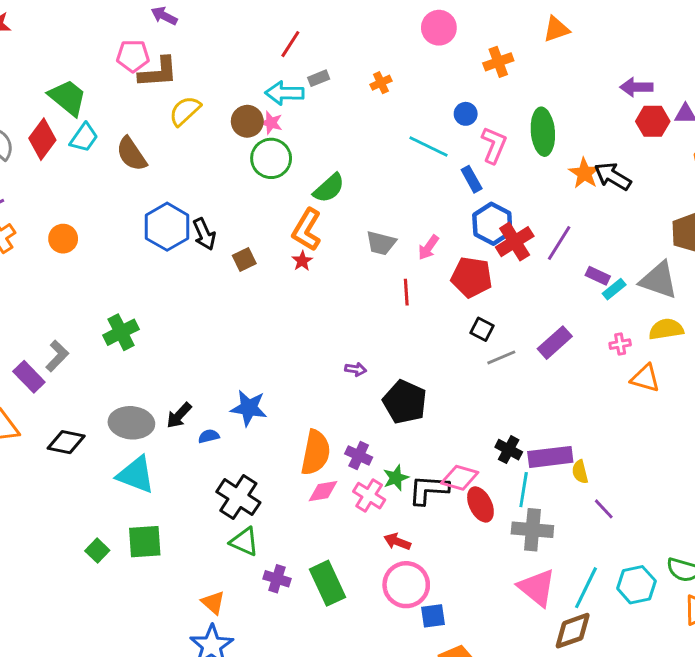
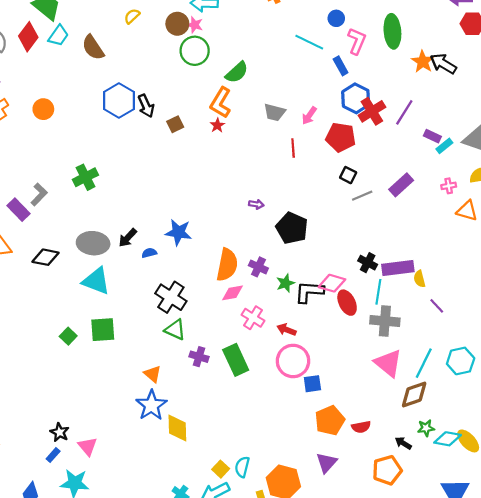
yellow semicircle: (185, 111) -> (132, 16), size x0.7
pink cross: (369, 496) -> (253, 318), moved

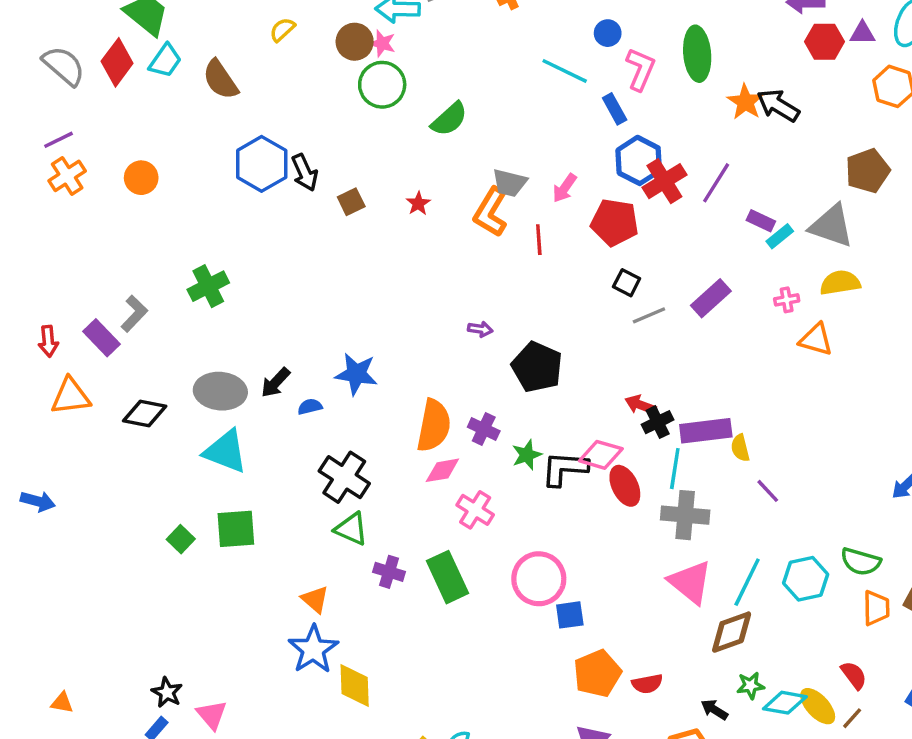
orange L-shape: (221, 103) -> (491, 212), moved
black cross: (368, 263) -> (658, 422), turned 36
red arrow: (287, 330) -> (640, 405), moved

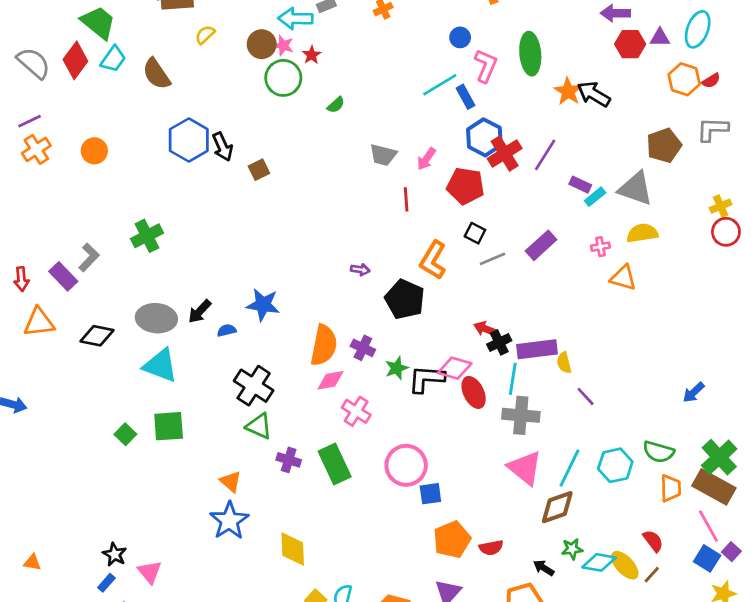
cyan line: (565, 71) -> (440, 85), moved, turned -57
green semicircle: (449, 119) -> (336, 105), size x0.6
red star: (418, 203) -> (312, 55), moved
orange L-shape: (491, 212) -> (433, 260), moved
yellow diamond: (355, 685) -> (293, 549), moved

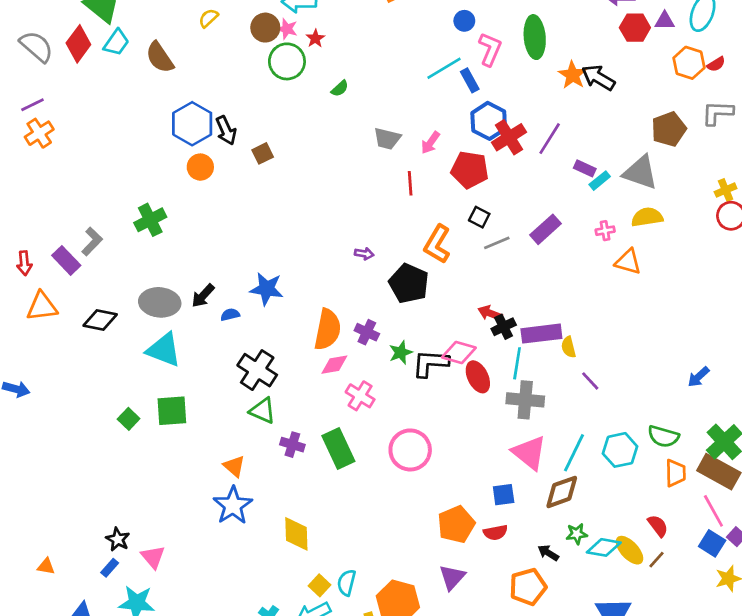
orange circle: (94, 151) -> (200, 167), moved
blue square: (430, 494) -> (504, 495), moved
orange triangle: (32, 562) -> (46, 566), moved

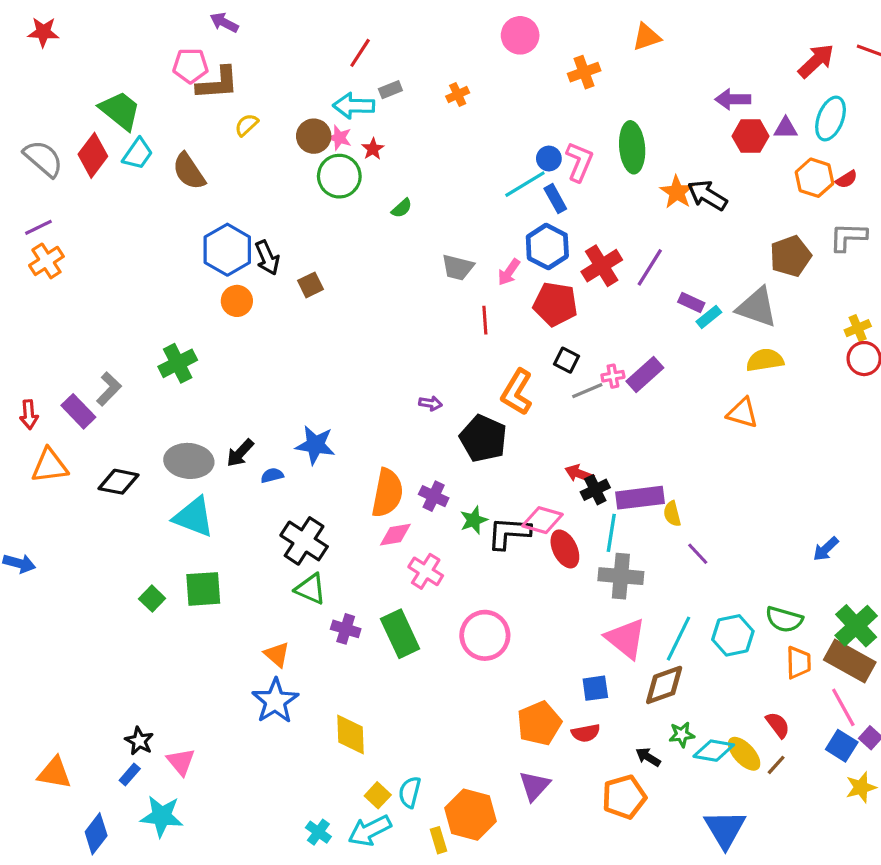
blue circle: (464, 21) -> (549, 159), moved
blue hexagon: (489, 121) -> (547, 247), moved
pink cross: (605, 231) -> (613, 376), moved
orange triangle: (46, 566) -> (54, 773), size x1.6

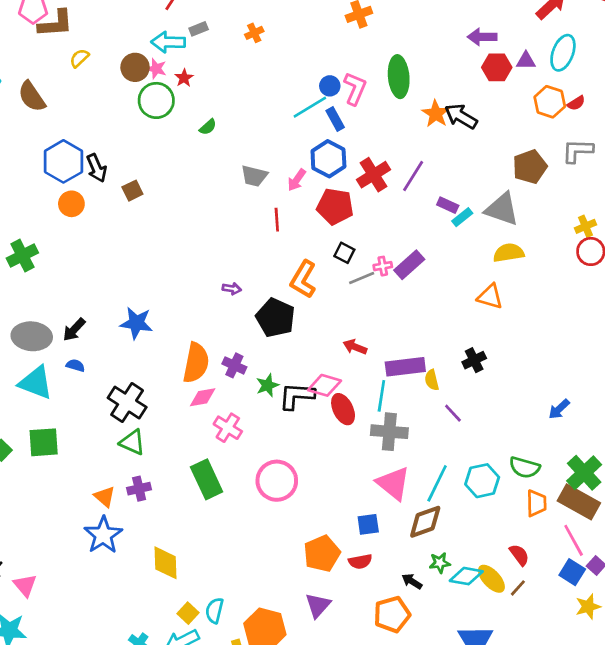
blue semicircle: (272, 475) -> (75, 365), moved, turned 30
black cross: (595, 490) -> (474, 360), moved
purple cross: (346, 629) -> (139, 489), moved, turned -30

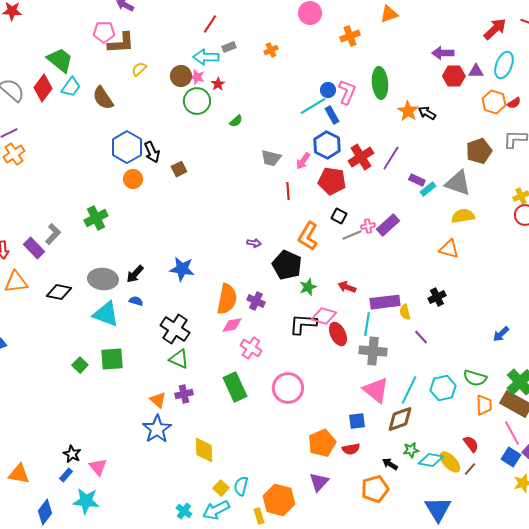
black arrow: (461, 116) -> (427, 113), size x0.7
green star: (268, 385) -> (308, 287), moved

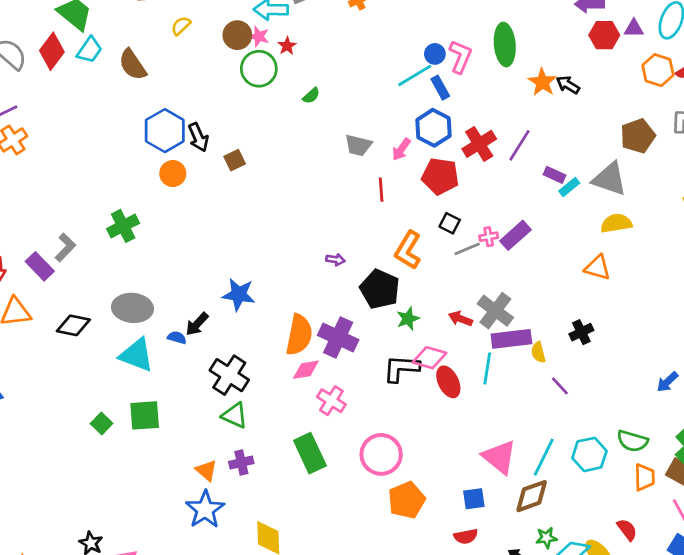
black arrow: (135, 274) -> (197, 324), moved
purple cross: (256, 301) -> (338, 337), size x1.6
gray cross: (373, 351) -> (495, 311), moved, turned 32
orange pentagon: (322, 443) -> (407, 500), moved

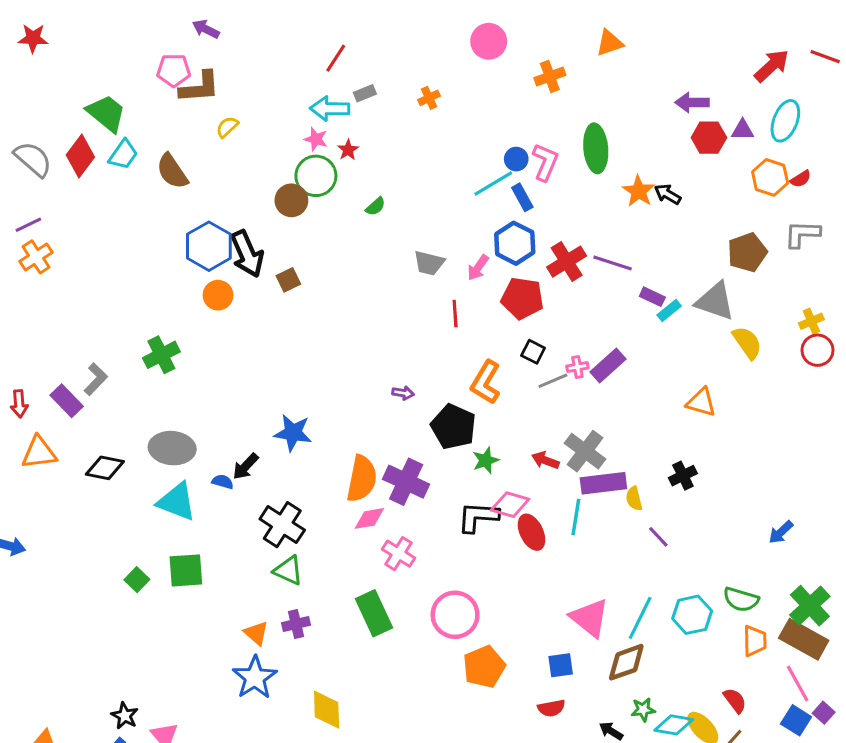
brown circle: (237, 35) -> (291, 200), moved
black arrow: (198, 137) -> (247, 254), size x1.4
purple line: (520, 145) -> (613, 263), turned 76
yellow semicircle: (616, 223) -> (747, 343), moved, turned 64

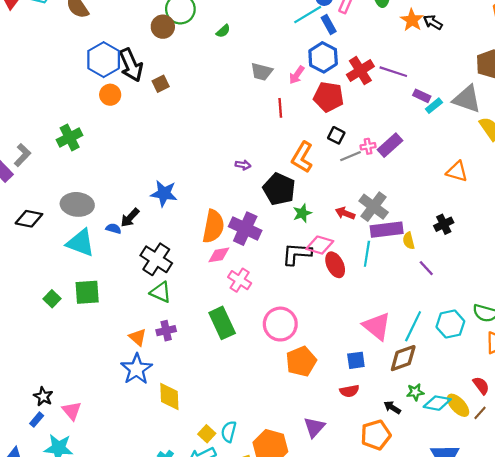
yellow diamond: (327, 710) -> (169, 396), moved

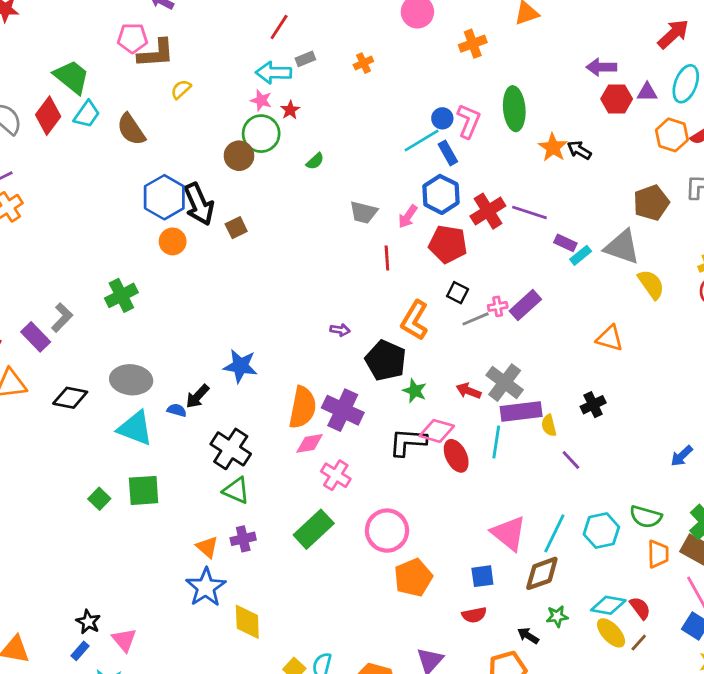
green star: (302, 213) -> (415, 391), turned -30
green rectangle: (222, 323) -> (314, 529), turned 72
cyan diamond: (437, 403) -> (608, 605), moved

